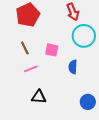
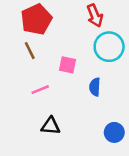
brown line: (25, 48) -> (30, 51), moved

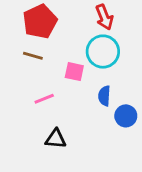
cyan circle: (109, 47) -> (103, 52), moved
brown line: (30, 51) -> (33, 56), turned -48
blue circle: (114, 132) -> (126, 116), moved

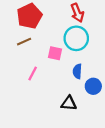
brown line: (33, 56) -> (24, 42), turned -40
pink line: (44, 99) -> (33, 73), turned -40
black triangle: (56, 139) -> (69, 103), moved

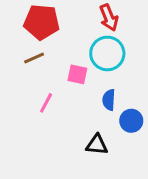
red pentagon: (29, 16) -> (42, 22), turned 30

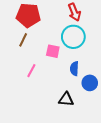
brown line: (34, 58) -> (23, 40), turned -40

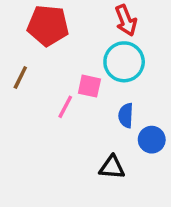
brown line: (23, 40) -> (20, 77), moved
pink line: (31, 71) -> (65, 107), moved

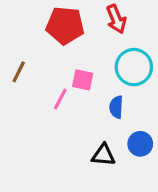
red pentagon: (48, 26) -> (65, 25), moved
cyan circle: (124, 62) -> (134, 67), moved
blue circle: (152, 140) -> (140, 144), moved

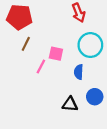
red pentagon: (65, 25) -> (19, 17), moved
brown line: (19, 72) -> (26, 44), moved

